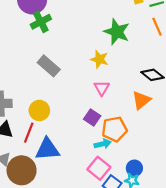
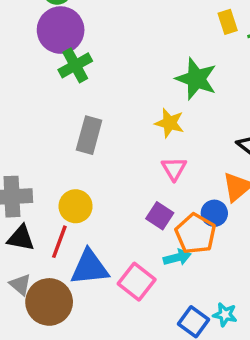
gray rectangle: (49, 66) -> (89, 135), turned 65
orange pentagon: (114, 129) -> (195, 234), turned -30
pink square: (99, 168) -> (137, 282), moved
blue circle: (134, 168) -> (214, 213), moved

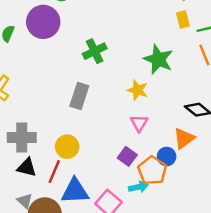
purple circle: (61, 30) -> (43, 22), moved
green cross: (75, 65) -> (95, 51), moved

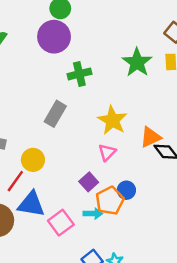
purple circle: (43, 22) -> (54, 37), moved
green star: (158, 59) -> (137, 62), moved
yellow star: (138, 90) -> (112, 120), size x1.4
orange triangle: (184, 138) -> (151, 137), moved

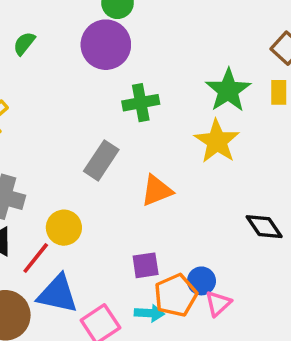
yellow star: (112, 120) -> (217, 141), moved
orange triangle: (151, 137) -> (157, 191), moved
pink triangle: (107, 152) -> (218, 303), moved
purple square: (89, 182) -> (146, 265), turned 30

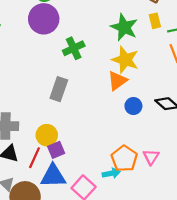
orange triangle: (157, 191) -> (117, 81), moved
purple square: (146, 265) -> (56, 150), moved
blue circle: (201, 281) -> (133, 106), moved

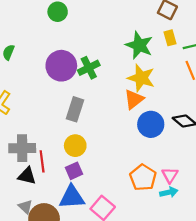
purple circle: (44, 19) -> (61, 66), moved
blue circle: (133, 106) -> (151, 124), size x1.5
yellow circle: (47, 135) -> (75, 146), moved
red line: (34, 158) -> (42, 161), moved, turned -30
cyan arrow: (111, 173) -> (169, 192), moved

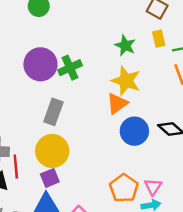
green star: (139, 45) -> (125, 45), size x0.7
yellow circle: (75, 146) -> (52, 151), size x1.4

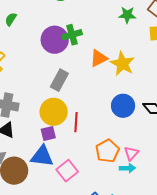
green star: (125, 45) -> (127, 15), moved, turned -30
green cross: (70, 68) -> (72, 35), moved
orange triangle: (117, 103) -> (99, 58), moved
red line: (16, 166) -> (76, 122), moved

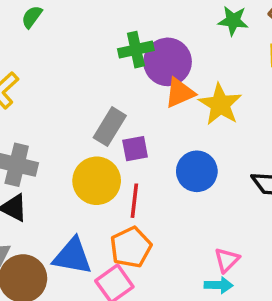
purple circle: (55, 40) -> (168, 62), moved
blue circle: (123, 106) -> (197, 171), moved
purple square: (48, 134) -> (135, 149), moved
orange pentagon: (107, 151) -> (131, 247), moved

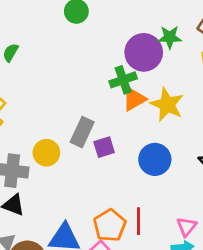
green cross: (136, 50) -> (123, 80), moved
purple circle: (168, 62) -> (144, 52), moved
yellow circle: (97, 181) -> (46, 153), moved, size x0.7
red line: (134, 201) -> (138, 221), moved

